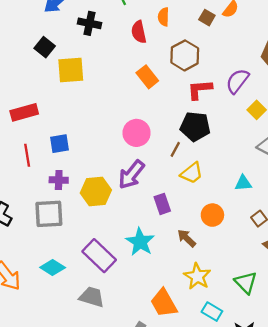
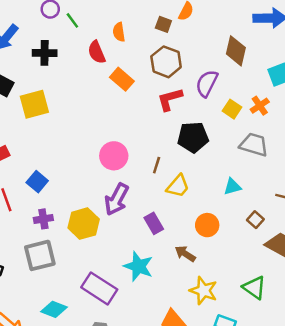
brown hexagon: (185, 55) -> (166, 62), moved
orange rectangle: (147, 77) -> (122, 79), moved
black pentagon: (195, 126) -> (193, 137), moved
blue square: (60, 144) -> (37, 182), turned -30

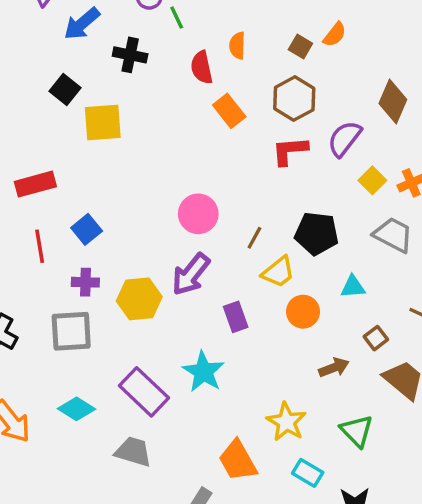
black pentagon: (193, 137) -> (317, 233), moved
orange circle: (207, 225) -> (303, 312), moved
brown arrow: (185, 254) -> (334, 368), moved, turned 115

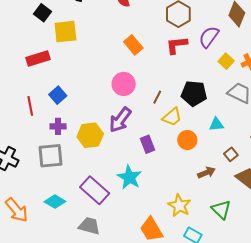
orange rectangle: (229, 111) -> (133, 45), moved
red rectangle: (35, 184) -> (38, 58), moved

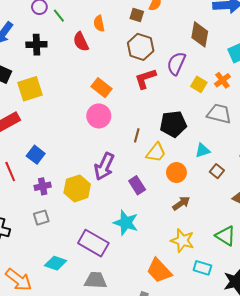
pink circle: (124, 84) -> (99, 116), moved
brown square: (231, 154) -> (217, 171), moved
gray square: (50, 156) -> (41, 218), size x0.6
brown arrow: (207, 173) -> (181, 203), moved

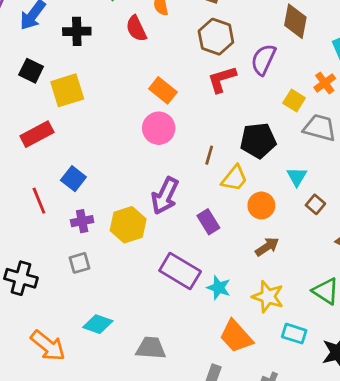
yellow square: (199, 84) -> (294, 100), moved
cyan triangle: (203, 150) -> (297, 177), turned -42
cyan star: (126, 223) -> (219, 288), moved, size x0.7
purple rectangle: (93, 243) -> (180, 271), moved

